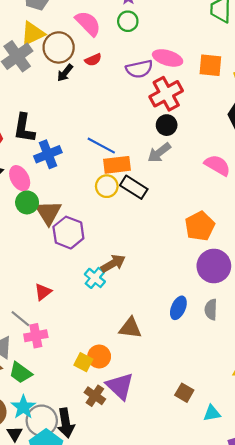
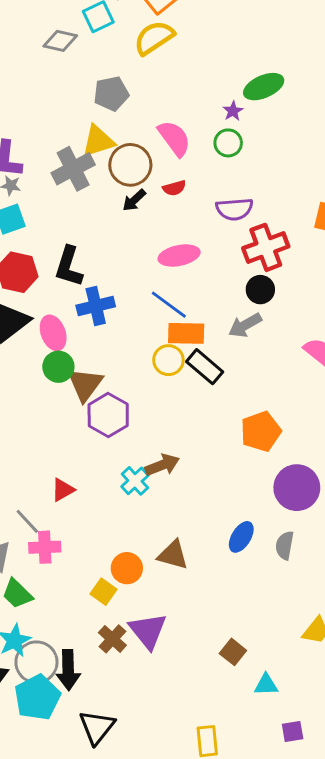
pink ellipse: (168, 58) -> (179, 255), moved, turned -36
orange pentagon: (200, 226) -> (261, 431), moved
orange circle: (99, 356) -> (127, 568), moved

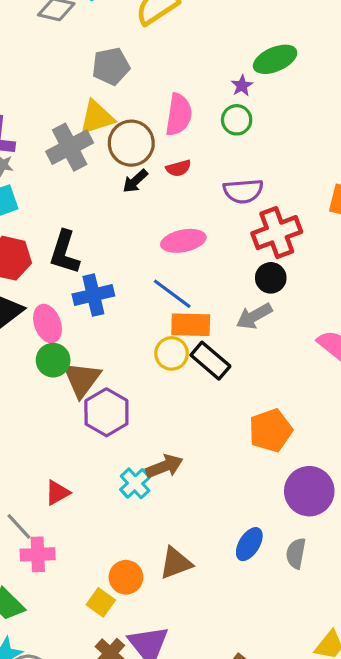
pink semicircle: (174, 138) -> (179, 115), turned 45
brown triangle: (173, 555) -> (176, 563), turned -36

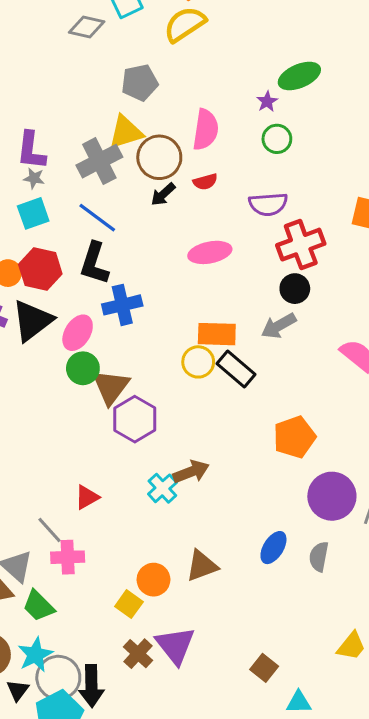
green circle: (237, 120) -> (277, 139), moved
blue line: (172, 294) -> (97, 218), moved
pink ellipse: (47, 324) -> (78, 333), turned 52

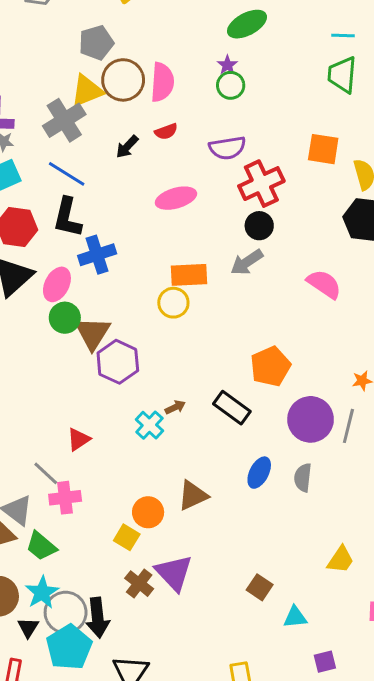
purple star: (267, 101) -> (227, 65), moved
brown circle: (159, 157) -> (123, 80), moved
black rectangle: (236, 369) -> (232, 408), moved
brown arrow: (191, 472) -> (175, 407), size x0.6

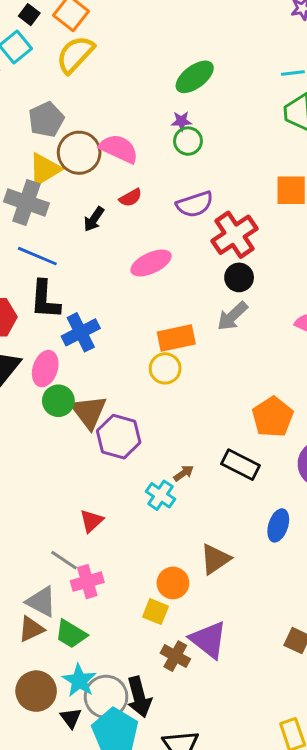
purple star: (227, 65) -> (181, 121), turned -30
pink semicircle: (162, 82) -> (119, 149), turned -60
gray cross: (64, 120) -> (26, 202), turned -30

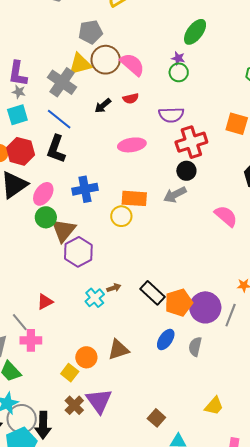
green ellipse: (195, 77) -> (195, 32), turned -32
blue cross: (81, 332) -> (85, 189), moved
orange pentagon: (273, 417) -> (179, 303), moved

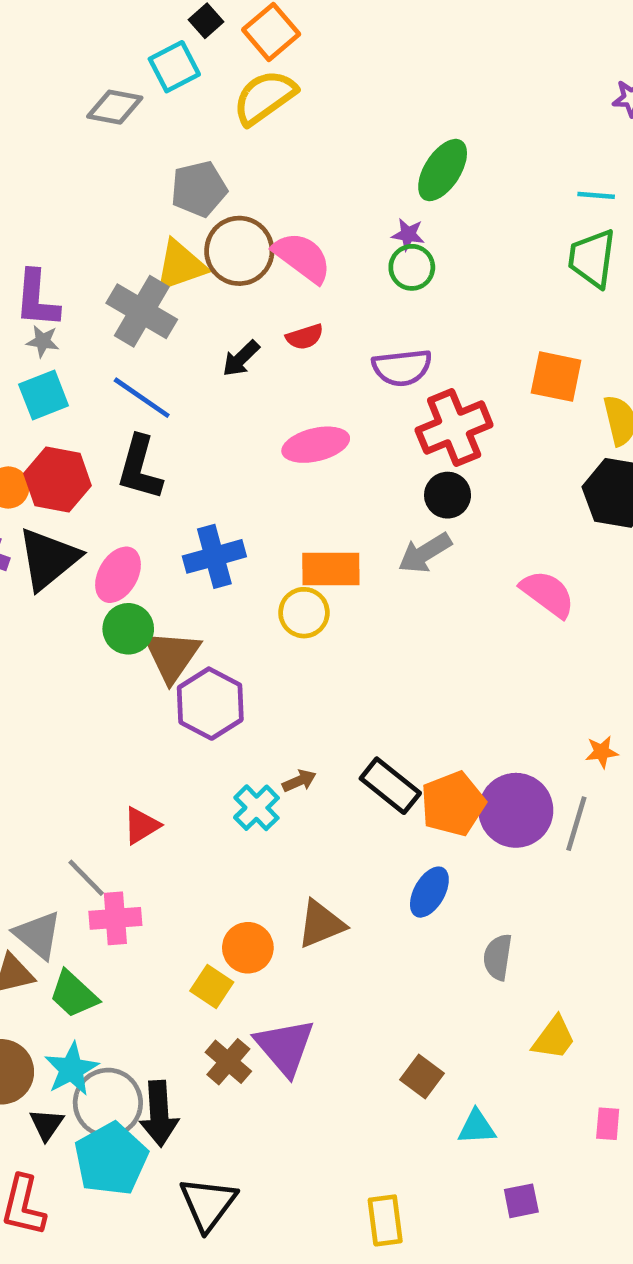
gray semicircle: (195, 347) -> (498, 957), moved

